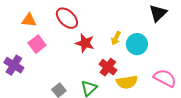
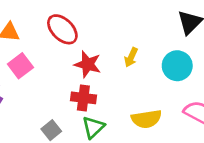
cyan circle: (137, 44) -> (177, 66), moved
red cross: (108, 67) -> (83, 98), moved, turned -30

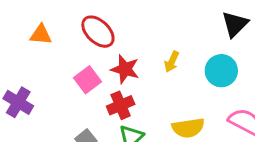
pink square: (20, 66) -> (87, 80), moved
red cross: (83, 98) -> (121, 105), turned -30

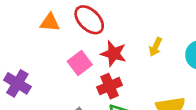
orange triangle: (41, 35) -> (50, 22), moved

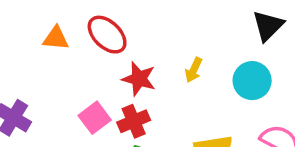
pink square: (80, 63) -> (95, 118), moved

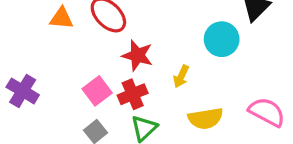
yellow arrow: (194, 70) -> (181, 76), moved
cyan circle: (252, 81) -> (222, 39), moved

